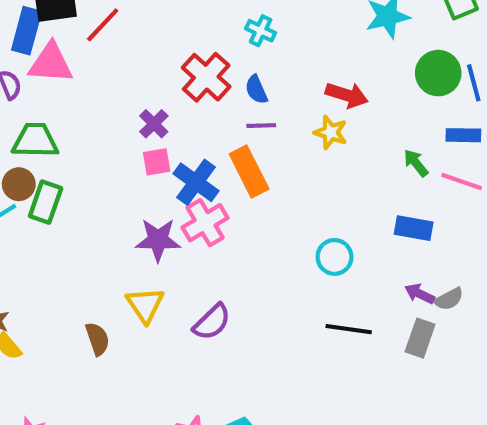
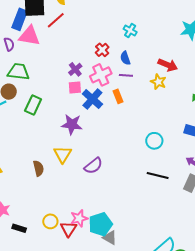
red cross: (206, 77) -> (102, 50), size x0.6
orange rectangle: (249, 172) -> (118, 96), size x0.6
green rectangle: (46, 202) -> (33, 105), moved
pink cross: (205, 223) -> (101, 75), moved

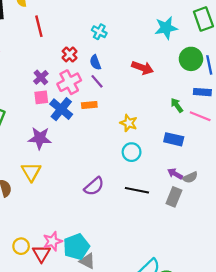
red line: (56, 20) -> (39, 26), moved, turned -60
purple line: (126, 75) -> (97, 81), turned 48
yellow star: (158, 82) -> (129, 123), moved
orange rectangle: (118, 96) -> (89, 105), turned -72
purple semicircle: (93, 166) -> (94, 186), moved

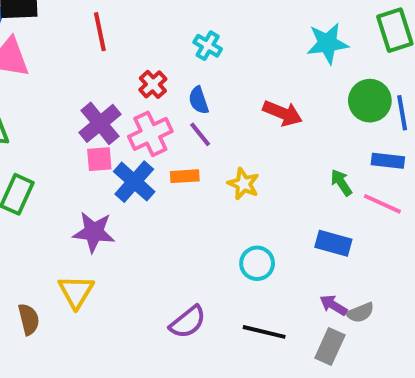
purple cross: (41, 77) -> (100, 123), size x1.5
yellow star: (129, 123) -> (243, 184), moved

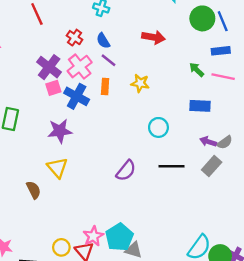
orange rectangle: (185, 176) -> (105, 87), turned -70
gray rectangle: (330, 346) -> (212, 166), turned 30

